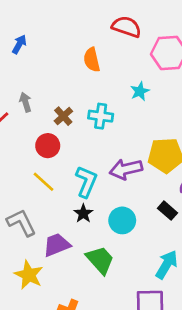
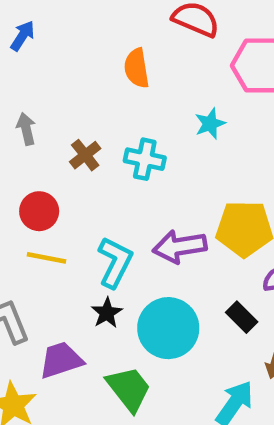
red circle: (48, 146) -> (39, 211), moved
yellow line: (43, 182) -> (47, 258), turned -35
cyan circle: (122, 220) -> (168, 328), size x1.4

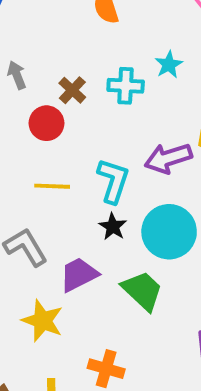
cyan star: (210, 124) -> (169, 65), moved
red circle: (39, 211) -> (46, 123), moved

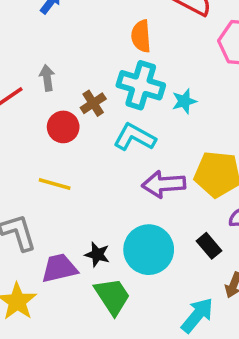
cyan cross: (126, 86) -> (141, 85), moved, size x1.4
cyan L-shape: (113, 181) -> (135, 137), moved, turned -93
black star: (113, 227) -> (97, 254), moved, turned -30

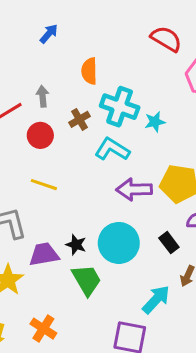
orange semicircle: (141, 36) -> (89, 71), moved
red circle: (63, 127) -> (40, 135), moved

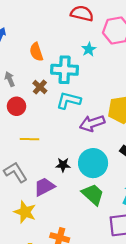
cyan star: (155, 122) -> (89, 49), moved
black star: (76, 245) -> (63, 165), moved
green trapezoid: (87, 280) -> (93, 194), moved

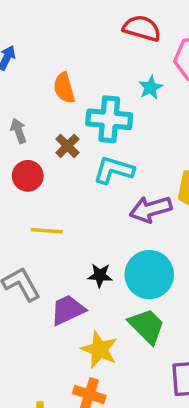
yellow star: (25, 212) -> (99, 350), moved

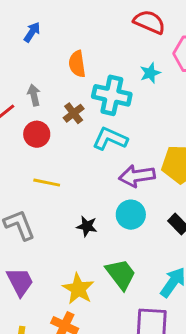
cyan circle: (149, 275) -> (131, 215), moved, size x0.7
purple trapezoid: (68, 310) -> (20, 282), moved, turned 80

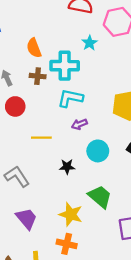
brown cross: (74, 113) -> (38, 76), moved, turned -35
purple arrow: (137, 176) -> (79, 124), moved, size x0.6
yellow line: (47, 183) -> (41, 138), moved

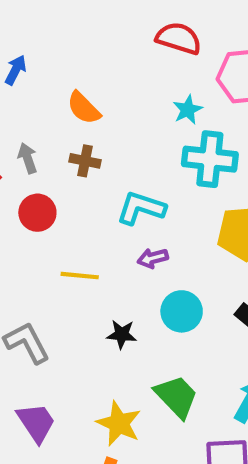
orange semicircle: (34, 48) -> (84, 108), turned -30
cyan cross: (65, 66) -> (210, 159), moved

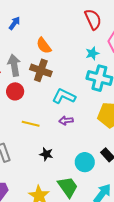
red semicircle: (179, 38) -> (93, 19), turned 40
gray arrow: (28, 158) -> (14, 65), size x1.5
brown cross: (85, 161) -> (41, 70), size x1.5
cyan circle: (182, 311) -> (85, 162), moved

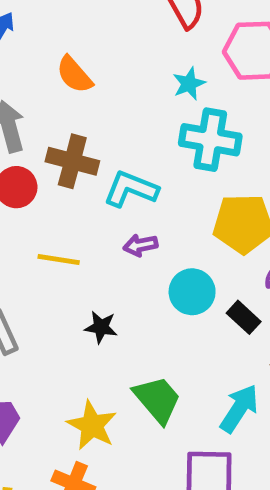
brown cross: (41, 70) -> (72, 161), moved
cyan circle: (85, 162) -> (192, 292), moved

